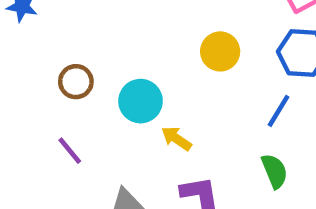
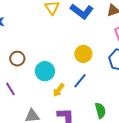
blue line: (278, 111) -> (80, 81), moved
yellow arrow: (176, 139) -> (59, 90), turned -96

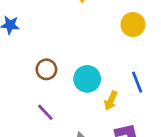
yellow circle: (83, 54) -> (133, 25), moved
blue line: (80, 81) -> (137, 82), turned -49

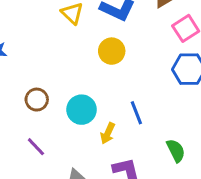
yellow circle: (133, 25) -> (112, 51), moved

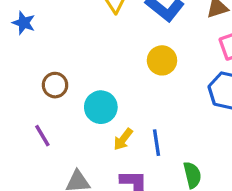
yellow circle: (112, 51) -> (162, 60), moved
blue line: (136, 113) -> (156, 143), moved

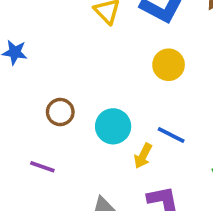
purple line: (42, 136) -> (42, 167), moved, turned -30
blue line: (156, 143) -> (171, 135), moved, turned -44

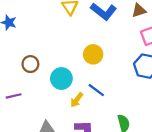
yellow circle: (169, 65) -> (93, 54), moved
purple line: (42, 167) -> (14, 96), turned -42

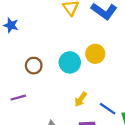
cyan circle: (61, 79) -> (70, 62), moved
blue line: (96, 90) -> (108, 109), moved

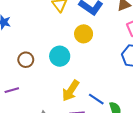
yellow circle: (95, 54) -> (84, 34), moved
yellow arrow: (81, 99) -> (71, 91), size x1.5

